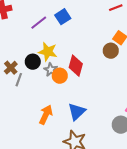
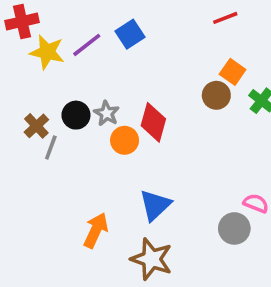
yellow star: (48, 52) -> (47, 52), moved
gray star: (51, 70) -> (107, 113), moved
orange arrow: (46, 115) -> (96, 230), moved

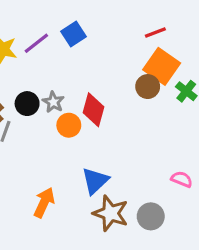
red line: (225, 18) -> (155, 32), moved
orange square: (233, 72) -> (162, 66), size x1.6
gray circle: (234, 228) -> (151, 216), moved
brown star: (152, 259) -> (111, 213), moved

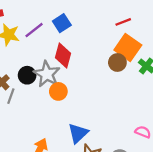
gray star: (53, 102) -> (47, 74), size x1.6
red diamond: (94, 110) -> (63, 56), moved

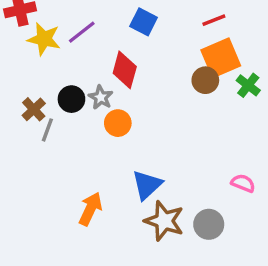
blue square: (62, 23) -> (144, 22), moved, turned -30
orange square: (128, 47) -> (221, 58), turned 32
gray star: (47, 74) -> (101, 97), size x0.6

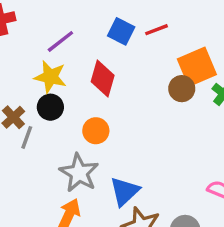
red line: (214, 20) -> (156, 30), moved
yellow star: (44, 39) -> (50, 77), moved
gray star: (101, 97) -> (79, 173), moved, size x1.6

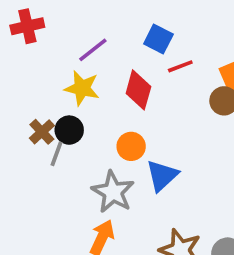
red line: (156, 30) -> (180, 66), moved
black circle: (50, 107) -> (69, 130), moved
blue triangle: (124, 191) -> (162, 176), moved

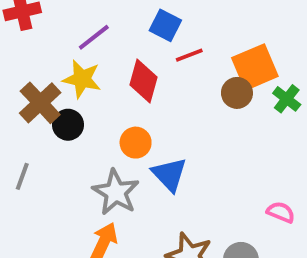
brown cross: (42, 132) -> (40, 103), moved, size x1.5
gray line: (56, 154) -> (22, 176), moved
blue triangle: (162, 176) -> (169, 174), turned -30

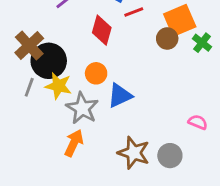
yellow star: (82, 79) -> (58, 86), moved
black circle: (68, 125) -> (49, 61), size x1.6
blue triangle: (169, 174) -> (120, 96), turned 48
gray line: (22, 176) -> (29, 87), moved

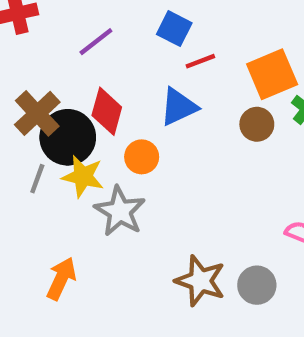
red diamond: (102, 30) -> (107, 111), moved
brown circle: (167, 38) -> (257, 124), moved
blue triangle: (120, 96) -> (179, 107), moved
orange arrow: (74, 143) -> (61, 279), moved

